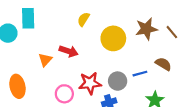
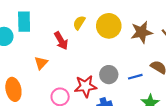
yellow circle: (113, 38) -> (109, 26), moved
red arrow: (69, 51) -> (61, 41), moved, turned 42
gray circle: (118, 81) -> (109, 75), moved

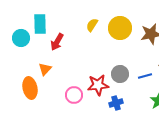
red arrow: (61, 41) -> (57, 42), moved, turned 60
orange triangle: (41, 63) -> (45, 69), moved

